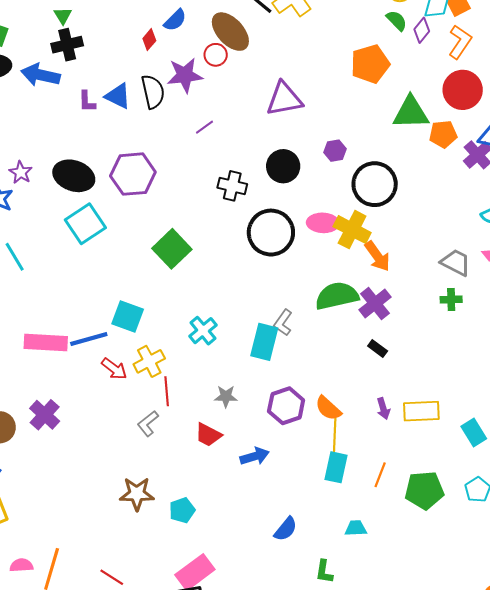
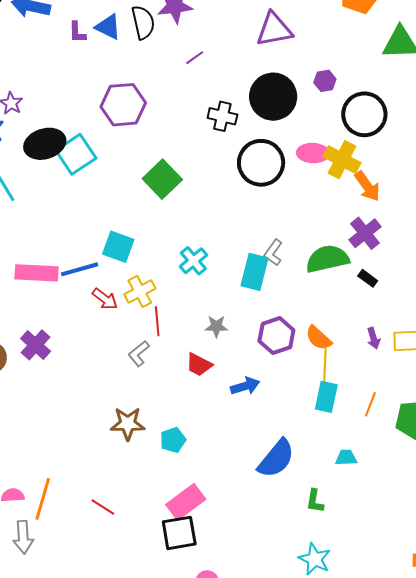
black circle: (283, 166) -> (273, 97), size x1.4
black ellipse: (74, 176) -> (45, 144), moved, turned -36
green semicircle: (337, 296) -> (327, 259), moved
blue semicircle: (286, 529) -> (276, 459), size x1.6

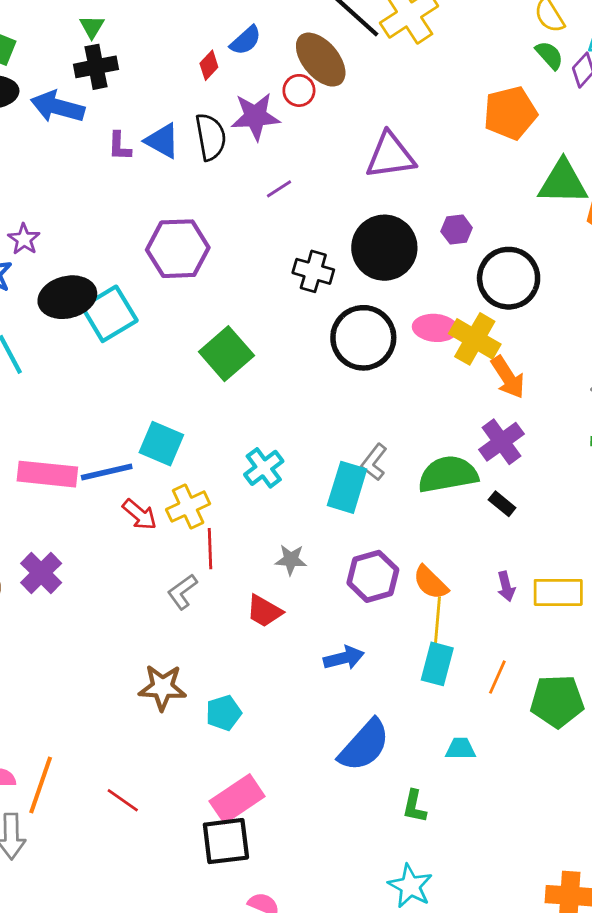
blue arrow: (245, 386) -> (344, 658), moved

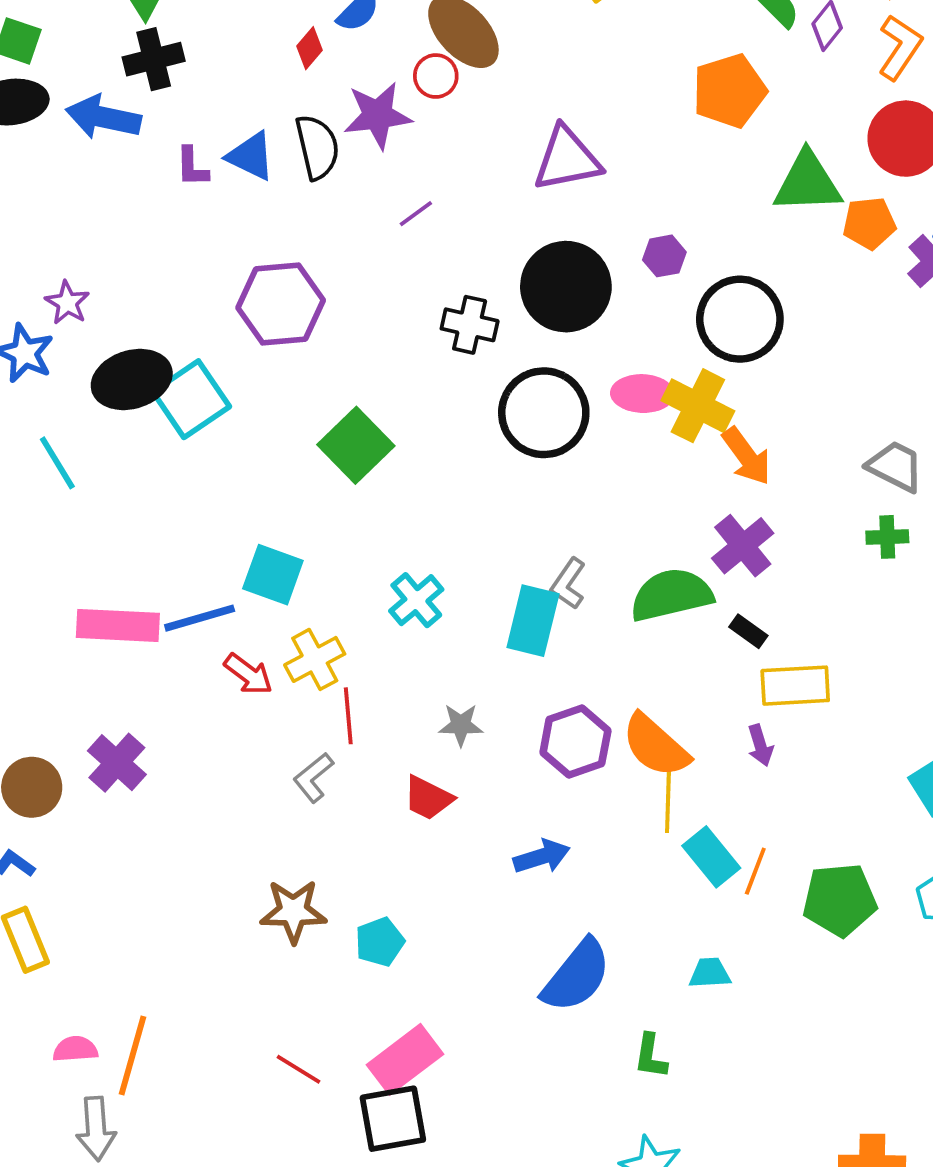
orange semicircle: (430, 582) -> (656, 746), size x1.4
yellow rectangle: (558, 592) -> (795, 686), moved
cyan rectangle: (437, 664) -> (711, 857), moved, turned -51
red line: (123, 800) -> (299, 1069), moved

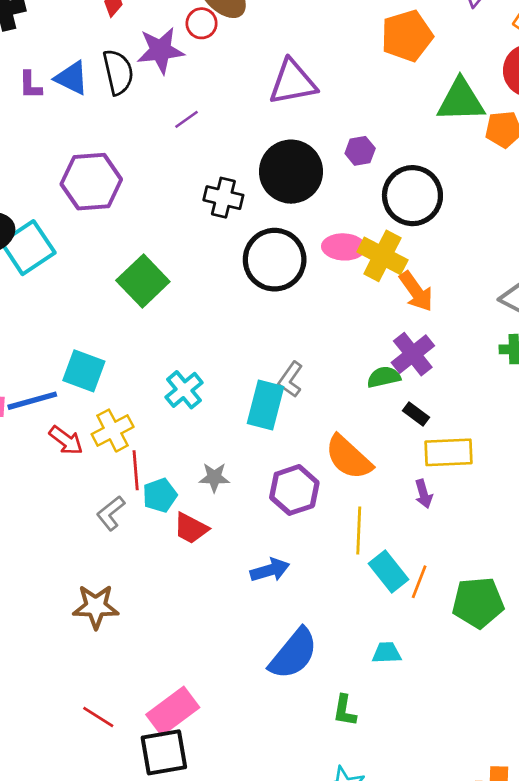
green semicircle: (671, 595) -> (384, 377), moved, size x0.6
orange semicircle: (656, 746) -> (349, 457), moved
cyan pentagon: (380, 942) -> (160, 495), moved

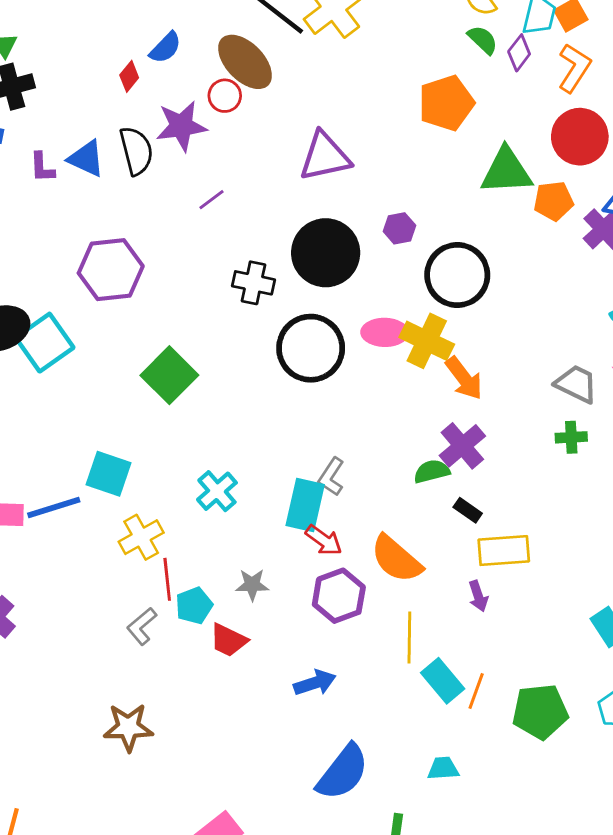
red arrow: (66, 440) -> (324, 540), moved

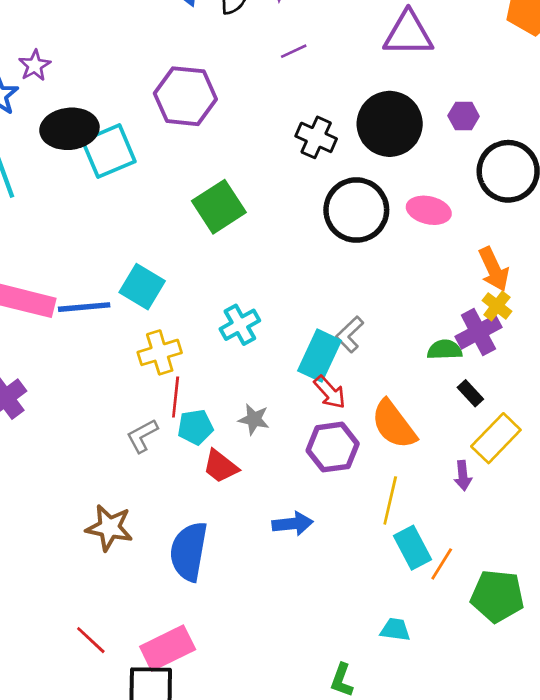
yellow cross: (427, 341) -> (497, 306), moved, size x0.6
yellow rectangle: (504, 551) -> (496, 438), turned -54
blue semicircle: (343, 772) -> (189, 551), moved, turned 140

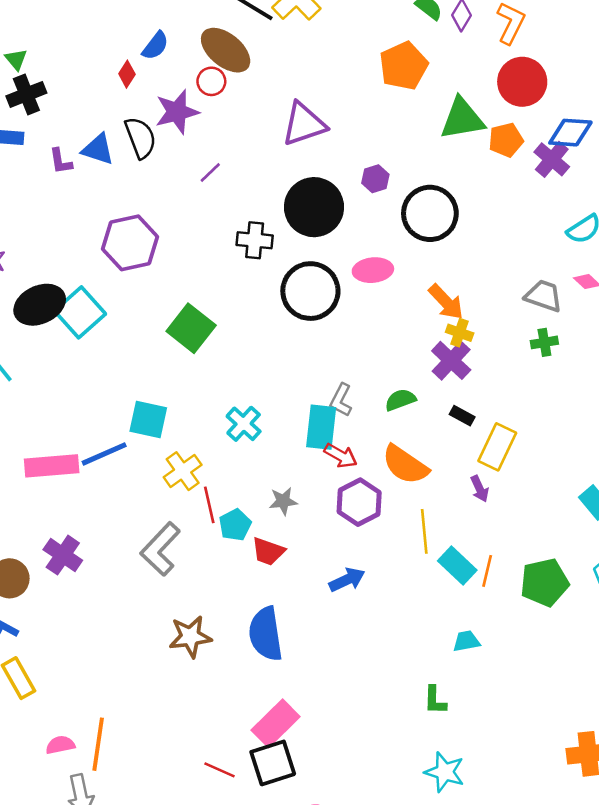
green semicircle: (445, 350) -> (400, 400), moved
gray L-shape: (142, 436) -> (160, 549), moved, size x1.6
red line: (91, 640) -> (219, 770), moved

